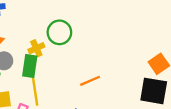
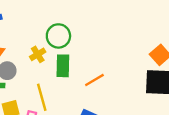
green rectangle: (30, 66) -> (63, 66), moved

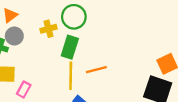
yellow line: (42, 97) -> (71, 76), moved

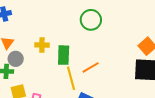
green circle: (74, 17) -> (91, 20), moved
yellow cross: (49, 29) -> (42, 45), turned 32

